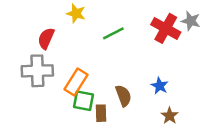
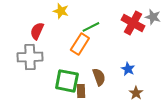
orange rectangle: (76, 82) -> (80, 44), moved
green square: (83, 101) -> (67, 81), size x1.4

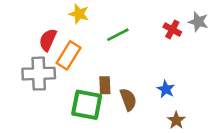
red cross: (133, 23) -> (172, 29), size x0.6
orange rectangle: (80, 44) -> (69, 55), moved
brown rectangle: (81, 91) -> (105, 85), moved

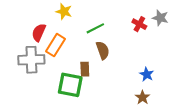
blue star: (166, 89) -> (147, 74), moved
brown semicircle: (128, 100) -> (103, 50), moved

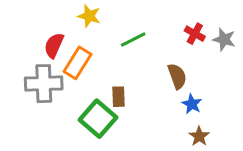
gray star: (160, 18) -> (224, 40), moved
brown semicircle: (103, 50) -> (177, 76), moved
blue star: (147, 74) -> (192, 104), moved
green square: (70, 85) -> (98, 119), turned 30

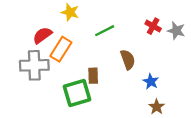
red semicircle: (54, 45) -> (42, 35), turned 30
brown semicircle: (177, 76) -> (128, 60), moved
green square: (98, 119) -> (77, 93), turned 32

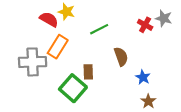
gray star: (176, 31) -> (164, 18), moved
red semicircle: (42, 35) -> (49, 19), moved, turned 66
green square: (77, 93) -> (73, 88), turned -32

